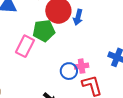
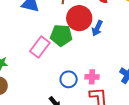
blue circle: (69, 71) -> (69, 79), moved

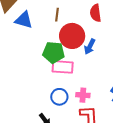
pink rectangle: (40, 47) -> (63, 67), moved, turned 55

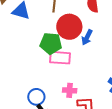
pink cross: (83, 95) -> (70, 90), moved
blue circle: (59, 97) -> (36, 97), moved

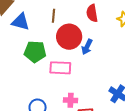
green pentagon: (51, 43) -> (35, 52), moved

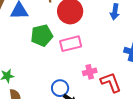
blue arrow: (87, 47) -> (115, 12), moved

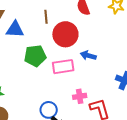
blue arrow: (115, 12) -> (88, 55), moved, turned 91

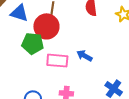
red circle: (65, 34) -> (46, 26), moved

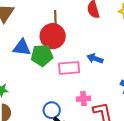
blue triangle: (19, 13) -> (22, 48), moved

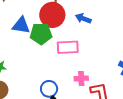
blue arrow: (95, 59) -> (83, 18), moved

